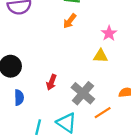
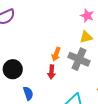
orange arrow: (70, 21) -> (56, 54), moved
gray cross: (83, 93) -> (79, 59), moved

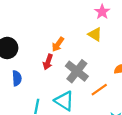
yellow triangle: (86, 37) -> (95, 34), turned 32
gray cross: (79, 59) -> (77, 71), moved

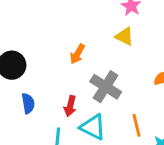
red arrow: (48, 62) -> (70, 106), moved
orange line: (99, 90) -> (136, 125), moved, turned -63

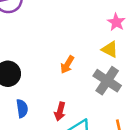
gray cross: (106, 87) -> (107, 81), moved

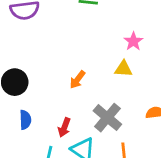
yellow triangle: (110, 49) -> (123, 69), turned -30
gray cross: (107, 81) -> (107, 118), moved

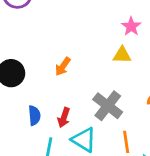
orange arrow: (77, 80) -> (63, 66), moved
blue semicircle: (25, 120) -> (34, 116), moved

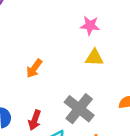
pink star: (131, 26) -> (90, 26), moved, turned -30

